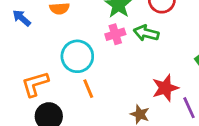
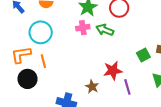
cyan circle: (77, 56) -> (41, 32), moved
orange line: (88, 89) -> (43, 61), moved

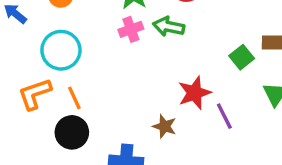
black circle: (28, 79) -> (72, 132), moved

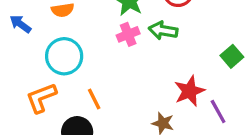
orange line: (74, 98) -> (94, 99), moved

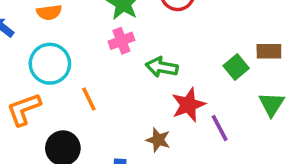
green arrow: (163, 30) -> (162, 67), moved
orange line: (94, 99) -> (89, 99), moved

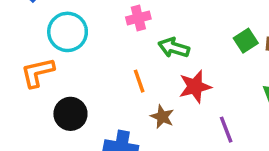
green square: (236, 67) -> (246, 41), moved
orange line: (89, 99) -> (139, 81), moved
purple line: (220, 128) -> (226, 130), moved

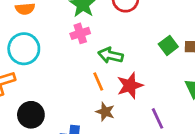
orange line: (139, 81) -> (98, 82), moved

